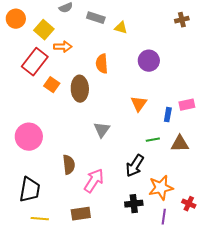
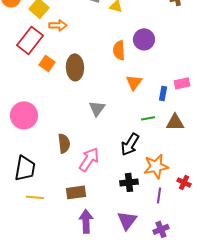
orange semicircle: (102, 64) -> (119, 50), moved

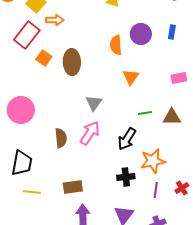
blue rectangle: (163, 93) -> (172, 32), moved
pink arrow: (89, 159) -> (90, 133), moved
red cross: (184, 182) -> (182, 188), moved, turned 32

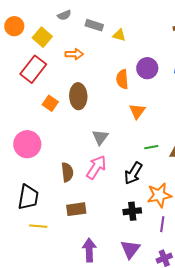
orange arrow: (55, 20) -> (74, 54), moved
orange square: (44, 58) -> (50, 103), moved
brown rectangle: (73, 187) -> (76, 209), moved

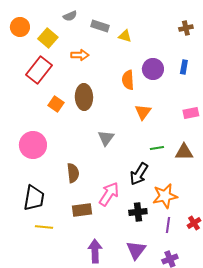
pink arrow: (96, 167) -> (109, 194), moved

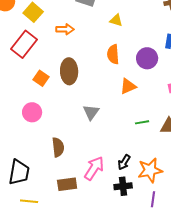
yellow triangle: (125, 36) -> (116, 20), moved
purple circle: (153, 69) -> (147, 58), moved
orange triangle: (143, 112) -> (128, 86), turned 30
pink circle: (33, 145) -> (32, 112), moved, size x0.7
black arrow: (139, 174) -> (124, 162), moved, size x0.7

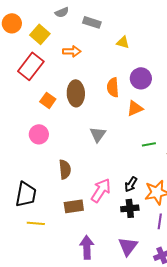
orange semicircle: (113, 54) -> (113, 87), moved
purple circle: (147, 58) -> (141, 78), moved

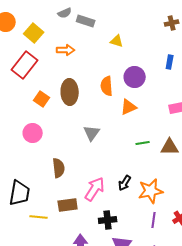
gray semicircle: (62, 12) -> (65, 13), moved
black cross: (130, 208) -> (108, 220), moved
yellow line: (36, 223) -> (39, 217), moved

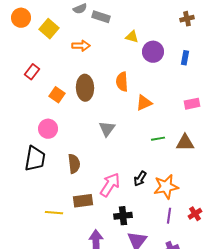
red rectangle: (25, 65) -> (32, 72), moved, size x0.6
purple circle: (135, 77) -> (153, 52), moved
black trapezoid: (20, 193) -> (35, 159), moved

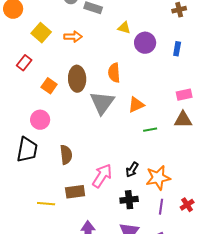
yellow square: (49, 29) -> (41, 33), moved
orange triangle: (144, 103) -> (136, 105), moved
gray triangle: (107, 129) -> (102, 103), moved, size x1.5
brown triangle: (185, 143) -> (183, 120), moved
black cross: (123, 216) -> (129, 200), moved

